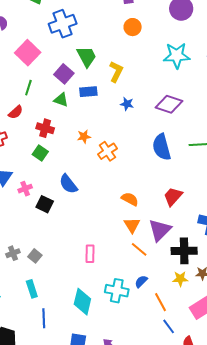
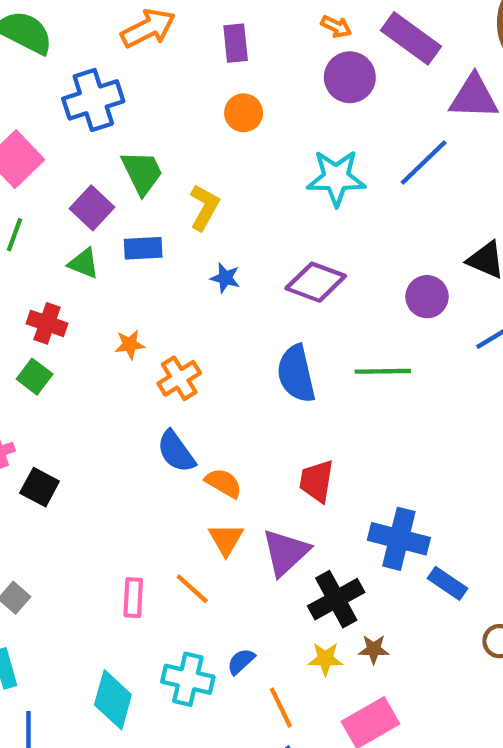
blue semicircle: (68, 184) -> (176, 452), moved
red trapezoid: (173, 196) -> (317, 481), turned -35
orange line: (139, 249) -> (192, 589), moved
black cross: (184, 251) -> (336, 599), turned -30

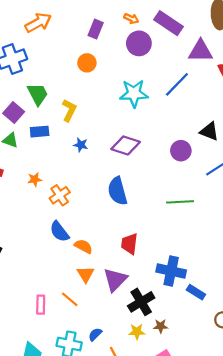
purple rectangle: (236, 43) -> (96, 29), moved, turned 30
green line: (383, 371) -> (180, 202), moved

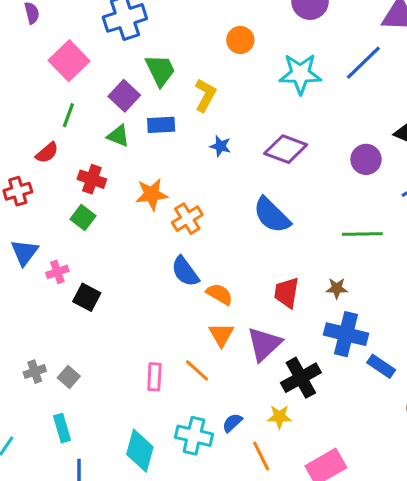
orange circle: (87, 63) -> (240, 40), moved
orange star: (35, 179) -> (152, 194), size x1.5
blue semicircle: (117, 191) -> (272, 215), turned -32
brown star: (161, 326) -> (337, 288), moved
yellow star: (137, 332) -> (279, 417), moved

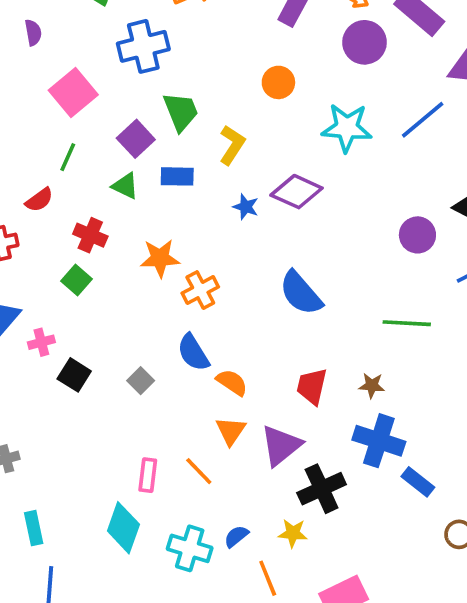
purple diamond: (286, 149) -> (297, 192), moved
gray square: (69, 377) -> (141, 381), moved
cyan diamond: (140, 451) -> (123, 528), moved

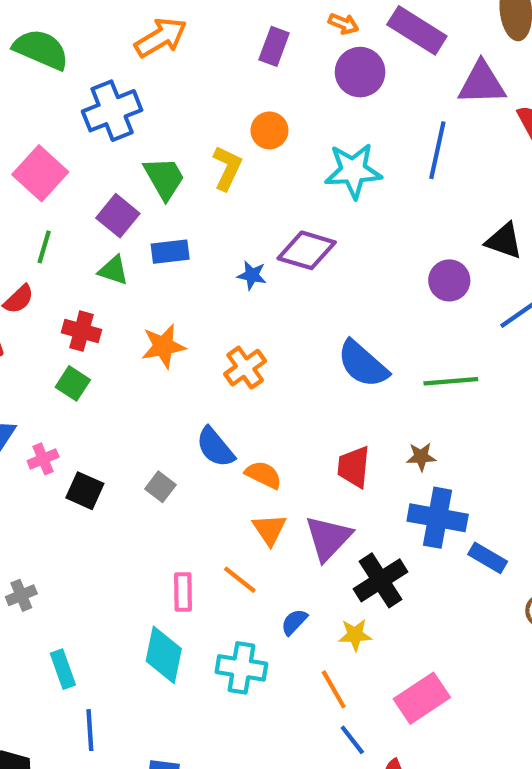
blue line: (423, 120) -> (437, 150), turned -30
yellow L-shape: (232, 145) -> (227, 168), moved
orange cross: (200, 290) -> (245, 368), moved
blue semicircle: (301, 293) -> (363, 364), moved
blue semicircle: (236, 536) -> (294, 622), moved

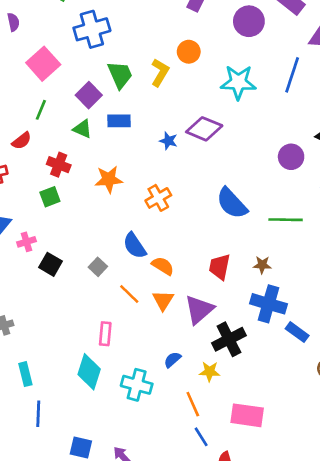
green square: (73, 383) -> (50, 197), turned 30
orange line: (240, 580) -> (129, 294), moved
pink rectangle: (422, 698) -> (247, 415), turned 36

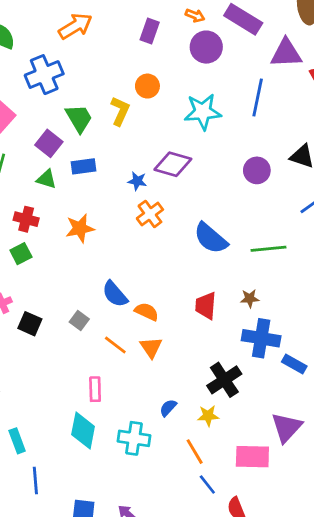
purple circle: (291, 157) -> (257, 170), moved
orange cross: (158, 198) -> (150, 214), moved
purple triangle: (199, 310) -> (287, 427), moved

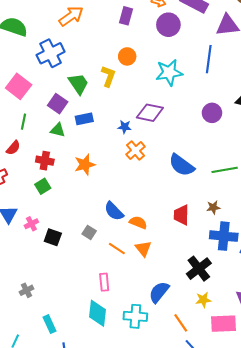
blue semicircle: (168, 408) -> (159, 292), size x1.6
yellow star: (208, 416) -> (203, 300), moved

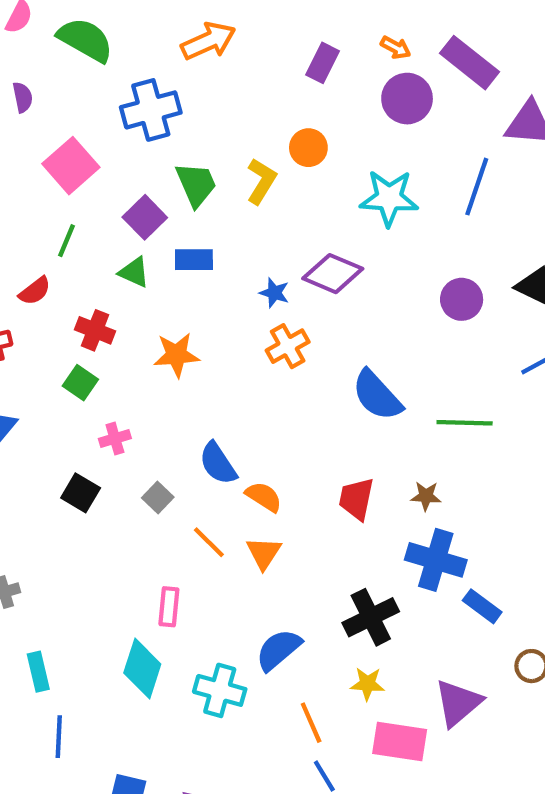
green square: (43, 186) -> (80, 383), turned -35
pink cross: (31, 224) -> (115, 439), moved

